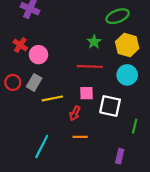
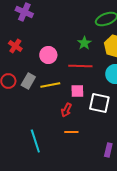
pink circle: (38, 55) -> (48, 55), moved
yellow line: (52, 98) -> (50, 85), moved
cyan line: (42, 147) -> (35, 141), turned -45

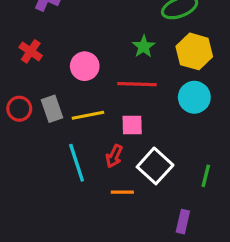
gray rectangle: (28, 81) -> (52, 109), turned -49
white square: (99, 103) -> (155, 166), moved, turned 30
cyan line: (35, 141) -> (77, 163), moved

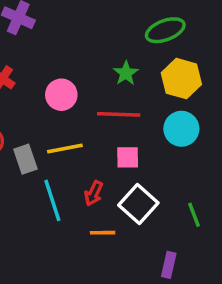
gray rectangle: (52, 109) -> (25, 159), moved
pink square: (132, 125) -> (128, 157), moved
green line: (206, 176) -> (194, 215), turned -35

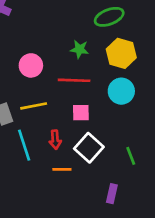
green star: (126, 73) -> (79, 49), turned -30
red arrow: (94, 193) -> (55, 140), turned -30

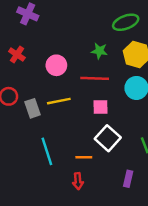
red arrow: (55, 140) -> (78, 181), moved
cyan line: (24, 145) -> (47, 151), moved

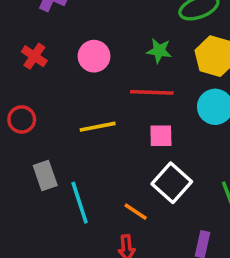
pink circle: (56, 65) -> (94, 56), moved
gray rectangle: (32, 108) -> (45, 176), moved
orange line: (84, 157) -> (136, 212), turned 35

